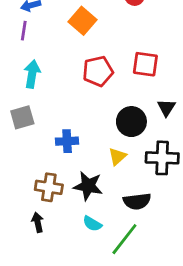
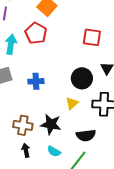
red pentagon: (98, 71) -> (36, 33), moved, turned -30
blue cross: (67, 141) -> (36, 81), moved
black arrow: (38, 222) -> (26, 150), moved

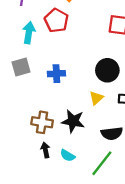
cyan semicircle: (54, 151) -> (68, 155), moved

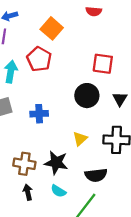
black circle: (107, 70) -> (87, 96), moved
cyan semicircle: (68, 155) -> (58, 191), moved

